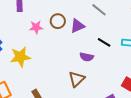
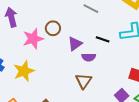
purple triangle: (77, 26) -> (75, 44), moved
pink star: (36, 27) -> (33, 39), size x1.5

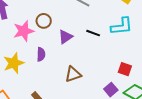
purple semicircle: (89, 57) -> (41, 54), moved, turned -88
brown triangle: (84, 81) -> (73, 74), turned 36

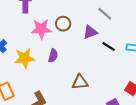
purple triangle: (65, 37) -> (90, 32), moved

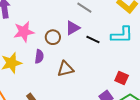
brown circle: (63, 24) -> (53, 37), moved
brown triangle: (80, 82) -> (65, 69), moved

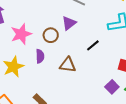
black line: (93, 39) -> (93, 45), moved, turned -56
brown triangle: (65, 69) -> (68, 65), turned 30

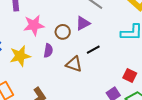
black line: (93, 45) -> (93, 50), moved

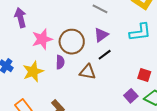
purple triangle: (83, 23) -> (101, 35), moved
brown circle: (63, 32) -> (72, 42), size x1.6

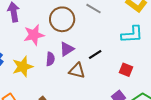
purple triangle: (101, 35) -> (67, 49), moved
brown circle: (72, 42) -> (62, 19), moved
red square: (144, 75) -> (126, 70), moved

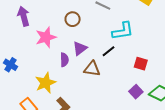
brown circle: (62, 19) -> (73, 19), size x0.6
cyan L-shape: (132, 34) -> (123, 31), moved
yellow star: (23, 67) -> (46, 83), moved

